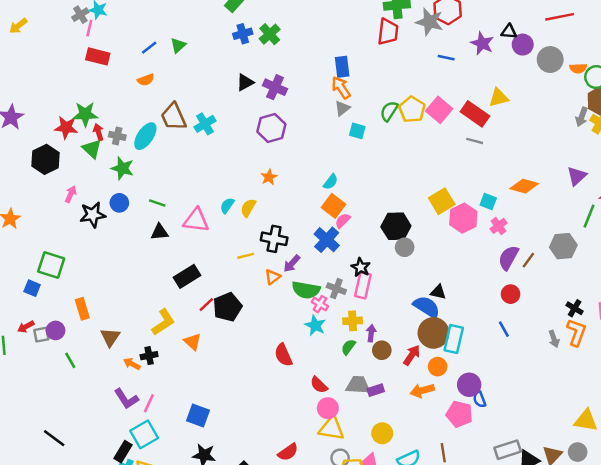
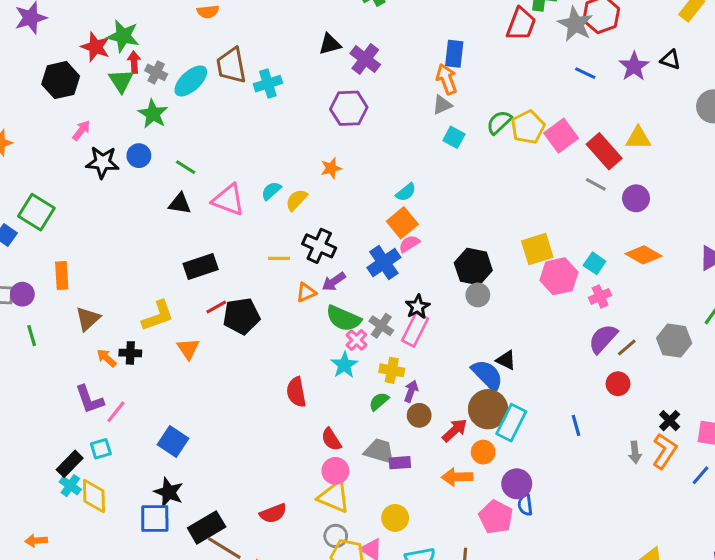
purple circle: (523, 45) -> (636, 198), moved
red circle: (511, 294) -> (618, 384), moved
cyan square: (144, 434) -> (101, 449), size x0.6

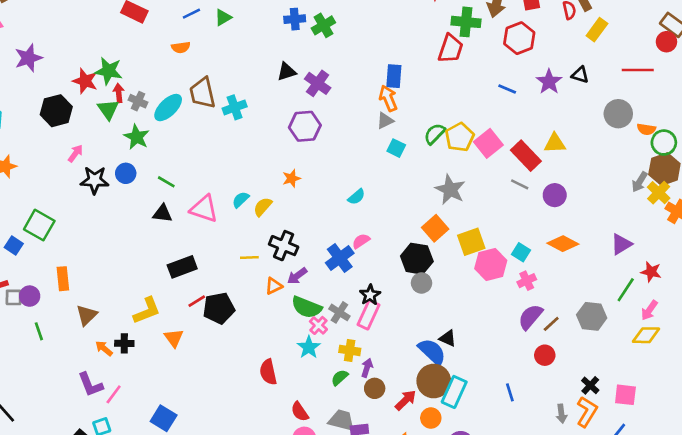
gray star: (575, 24) -> (450, 190), moved
orange square: (402, 223) -> (435, 228), moved

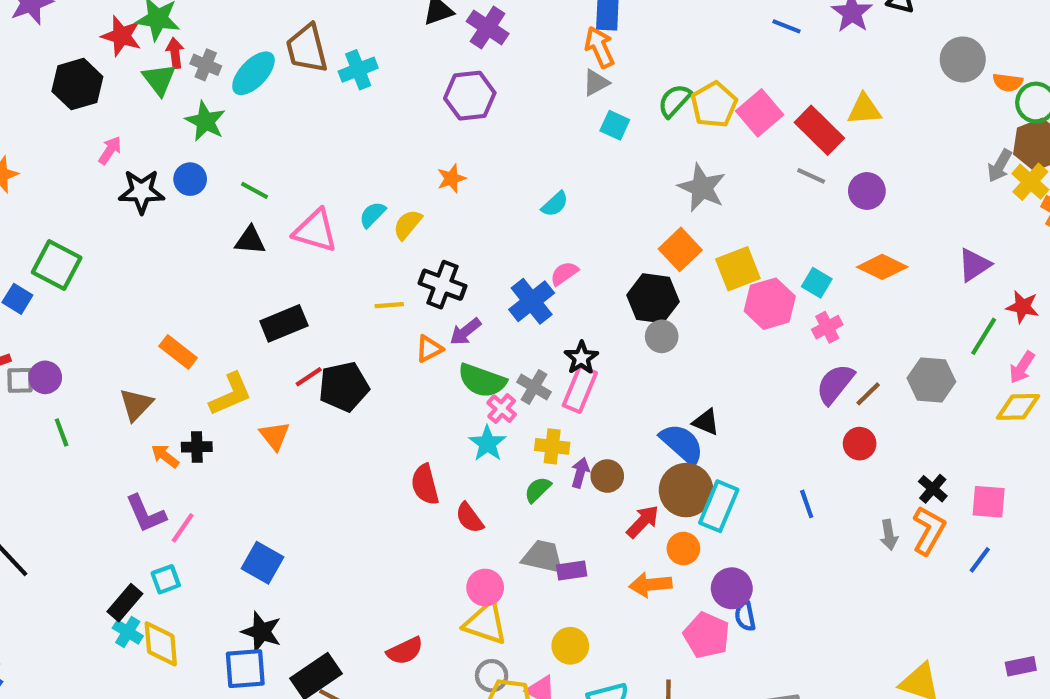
orange rectangle: (63, 279) -> (178, 352), moved, turned -45
brown circle: (375, 388) -> (607, 476), moved
red semicircle: (300, 412) -> (469, 518), moved

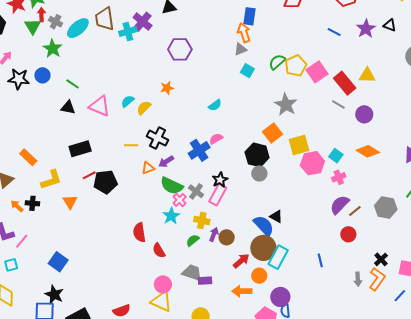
purple cross: (488, 27) -> (143, 22), moved

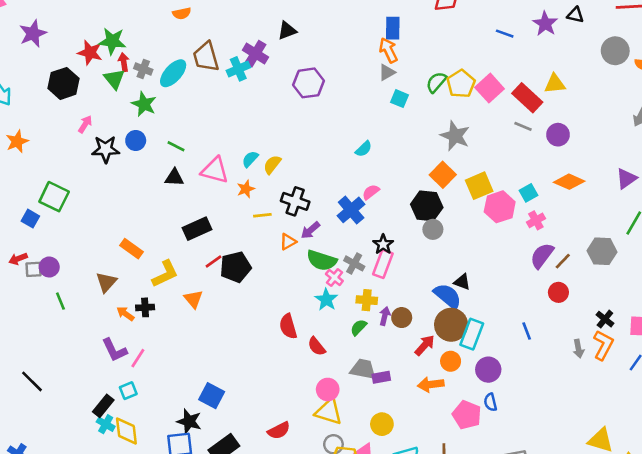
orange star: (167, 88) -> (246, 189), moved
cyan square: (336, 156) -> (529, 193), turned 32
blue square: (58, 262) -> (212, 396), moved
purple circle: (280, 297) -> (488, 370), moved

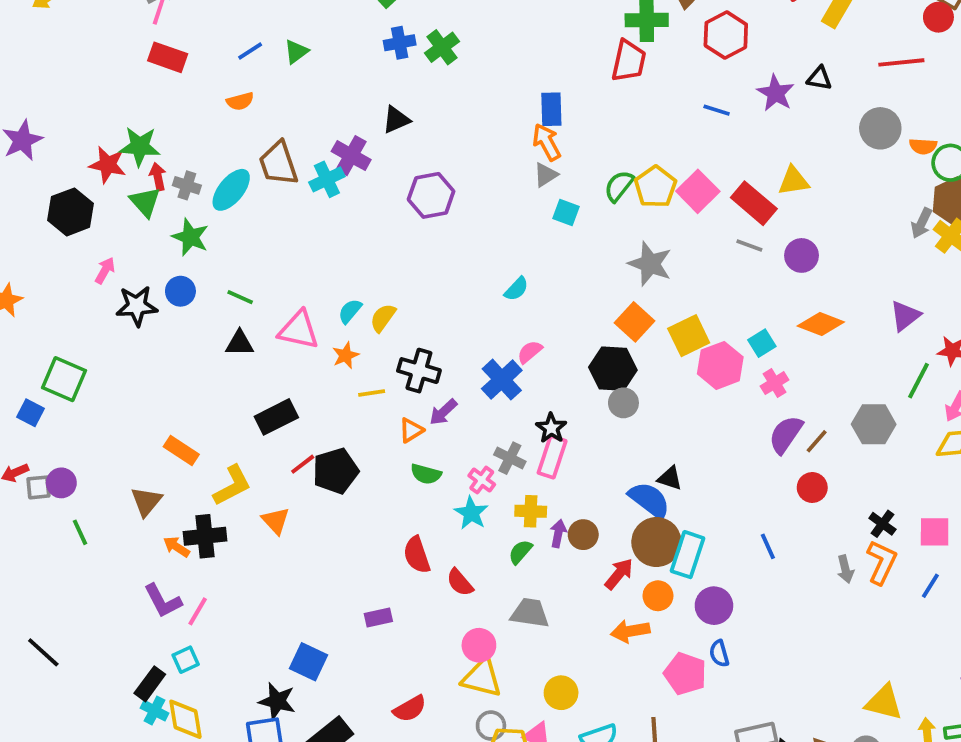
green semicircle: (322, 260) -> (426, 474), moved, size x0.7
black cross: (145, 307) -> (205, 536), size x1.5
purple rectangle: (381, 377) -> (378, 618), moved

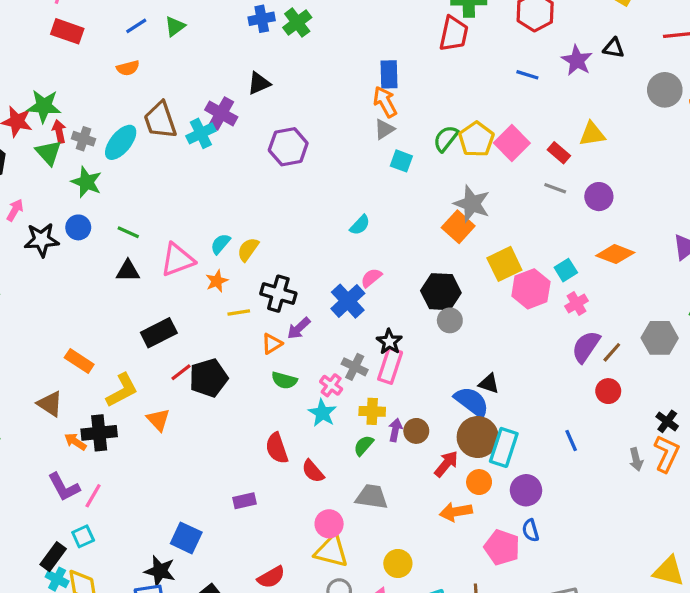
red rectangle: (754, 203) -> (559, 153), size x0.6
orange square: (634, 322) -> (458, 227), moved
pink triangle: (299, 330) -> (177, 260), turned -33
brown triangle: (146, 502) -> (50, 404), turned -36

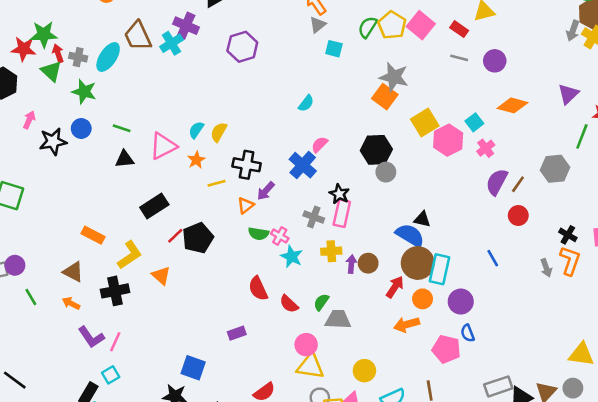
pink cross: (331, 385) -> (280, 236), moved
orange arrow: (75, 442) -> (71, 303), moved
green semicircle: (364, 445) -> (321, 302), moved

